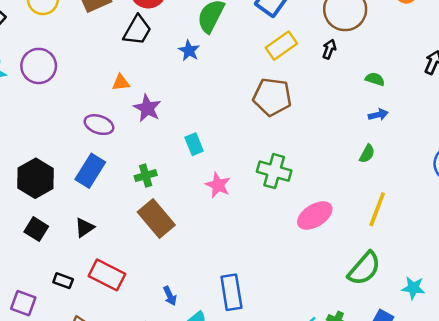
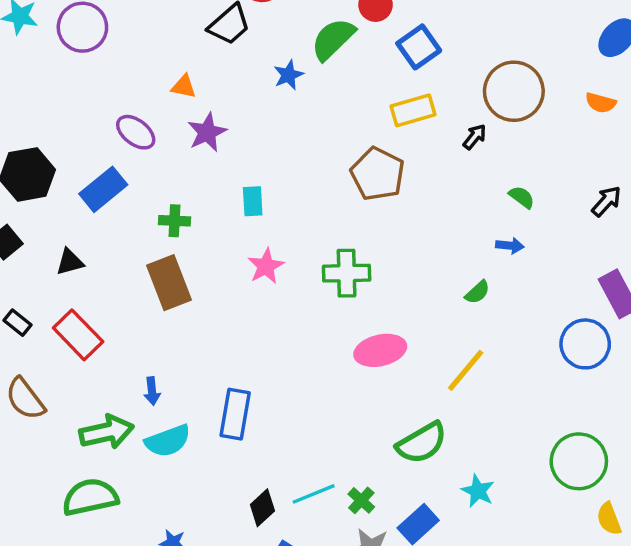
green cross: (274, 171) -> (347, 273), turned -36

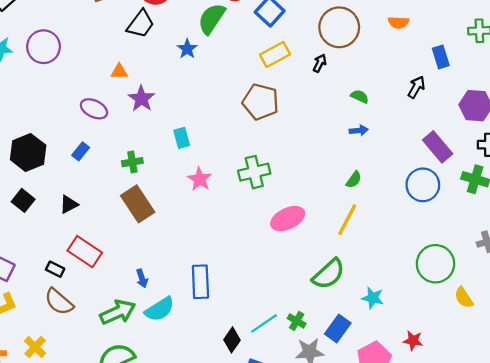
blue rectangle: (103, 189) -> (81, 151), size x0.6
green semicircle: (477, 292) -> (354, 180), moved
black rectangle: (17, 323) -> (55, 269), moved

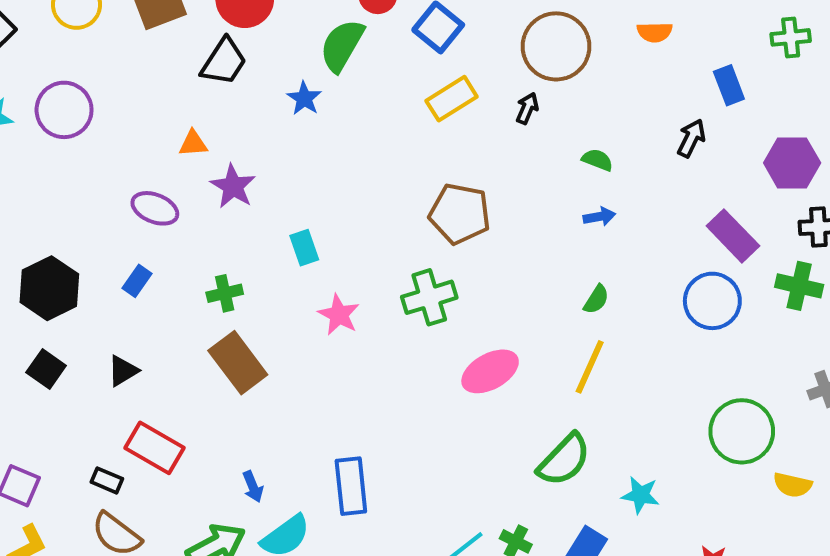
brown pentagon: (261, 102) -> (460, 214), moved
yellow semicircle: (464, 298) -> (793, 485), turned -40

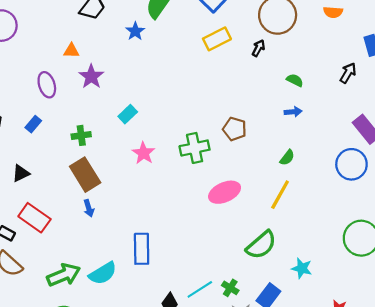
purple ellipse: (155, 208) -> (47, 85), turned 45
brown pentagon: (460, 214) -> (235, 129), moved, size x0.7
cyan rectangle: (304, 248) -> (128, 114), turned 60
blue arrow: (253, 487) -> (89, 208), moved

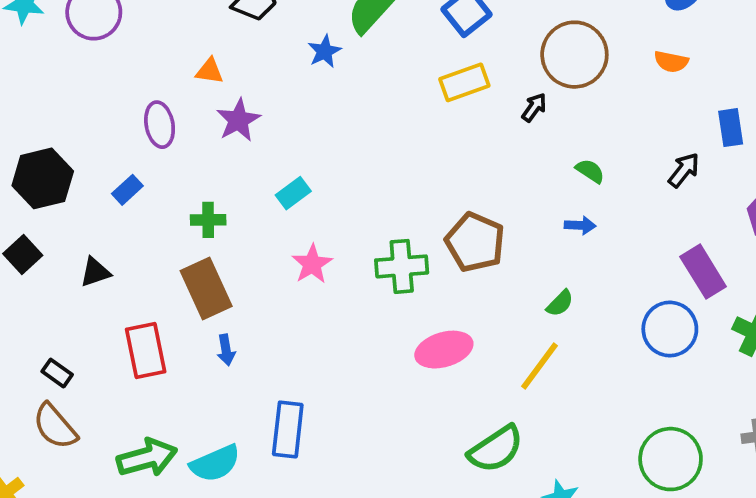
brown pentagon: (235, 129) -> (475, 242), size x1.4
blue arrow: (89, 208) -> (226, 350), moved
red rectangle: (34, 218) -> (146, 350), moved, turned 36

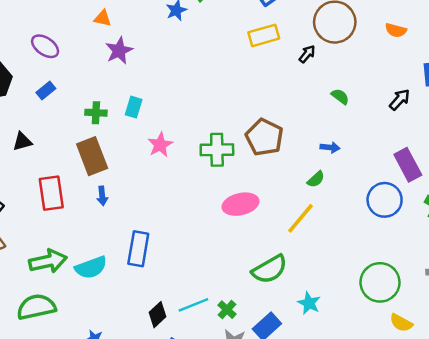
purple ellipse: (160, 125) -> (45, 46), moved, turned -48
cyan rectangle: (293, 193) -> (134, 107), moved, turned -40
blue arrow: (580, 225) -> (330, 147), moved

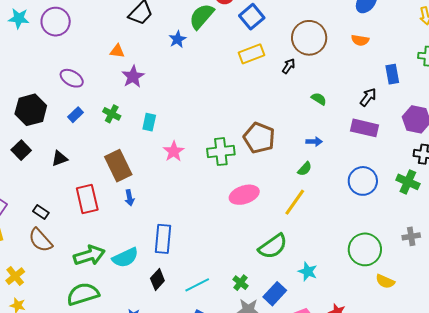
green cross: (96, 113) -> (112, 114), moved, turned 30
purple rectangle: (408, 165) -> (364, 128), moved, turned -44
cyan line: (193, 305) -> (197, 285), moved
black diamond: (157, 315) -> (157, 279), moved

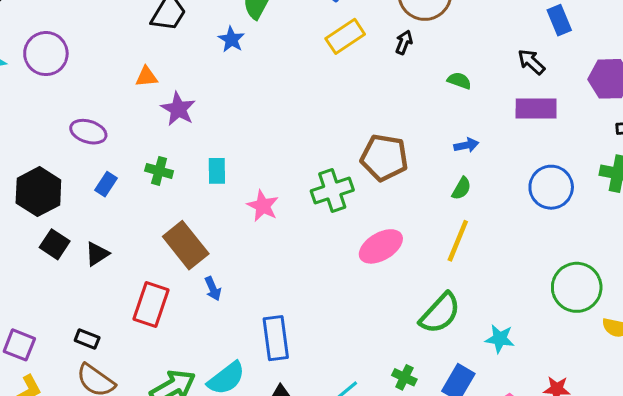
black arrow: (368, 97) -> (531, 62), turned -72
black square: (21, 150) -> (55, 244), moved
red rectangle: (87, 199) -> (151, 305), turned 44

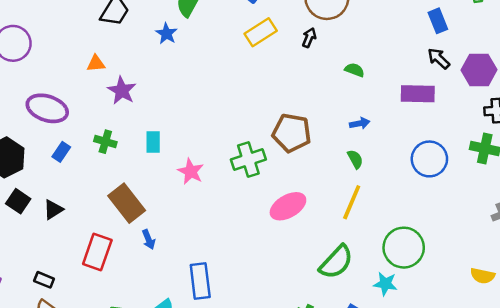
black arrow: (531, 62) -> (439, 58), moved
purple ellipse: (88, 132) -> (47, 108), size x1.4
green semicircle: (461, 188) -> (355, 159), turned -60
green circle: (577, 287) -> (404, 248), moved

